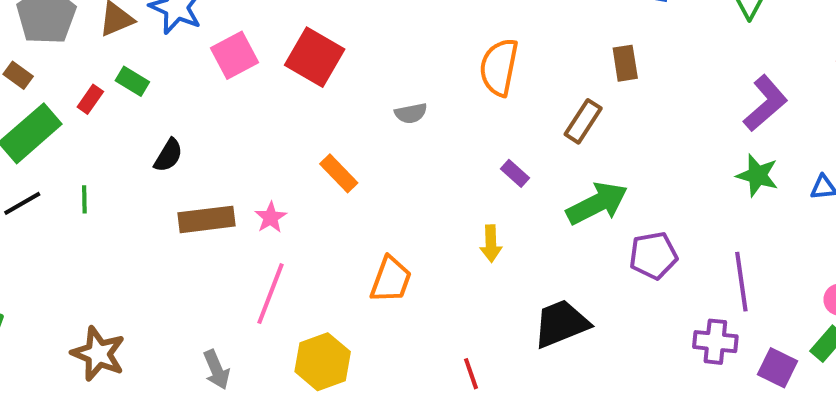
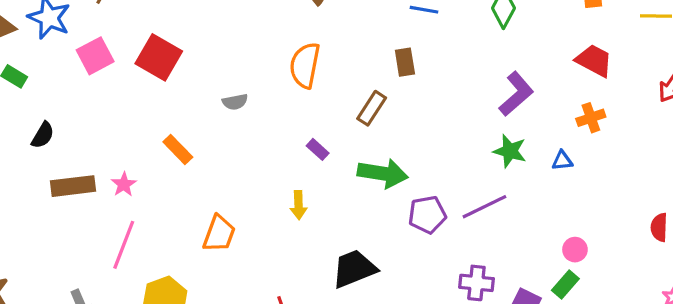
green arrow: (597, 203) -> (383, 173), turned 36
purple line: (741, 282) -> (484, 207), moved, turned 72

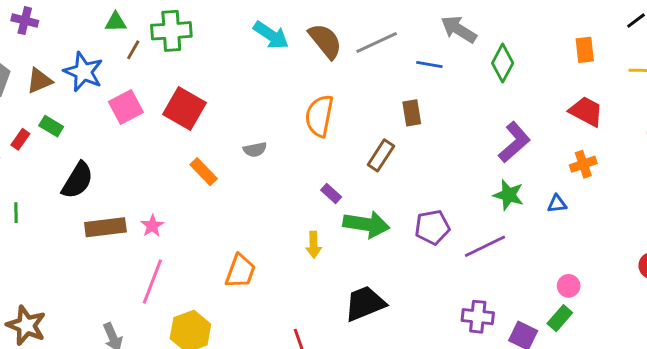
black semicircle: (43, 135) -> (78, 180), size x1.5
orange rectangle: (178, 149) -> (204, 172), moved
green arrow: (383, 173) -> (366, 224), moved
purple pentagon: (427, 215) -> (432, 227), moved

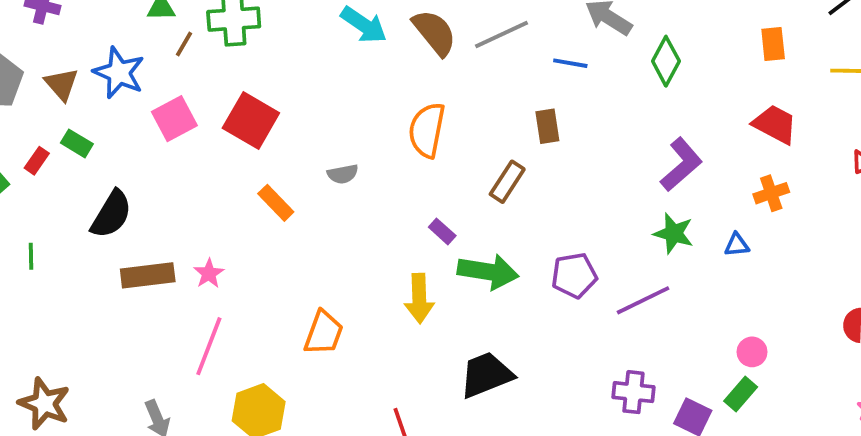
brown triangle: (39, 81) -> (62, 84), turned -48
yellow arrow: (314, 245) -> (419, 298), size x1.4

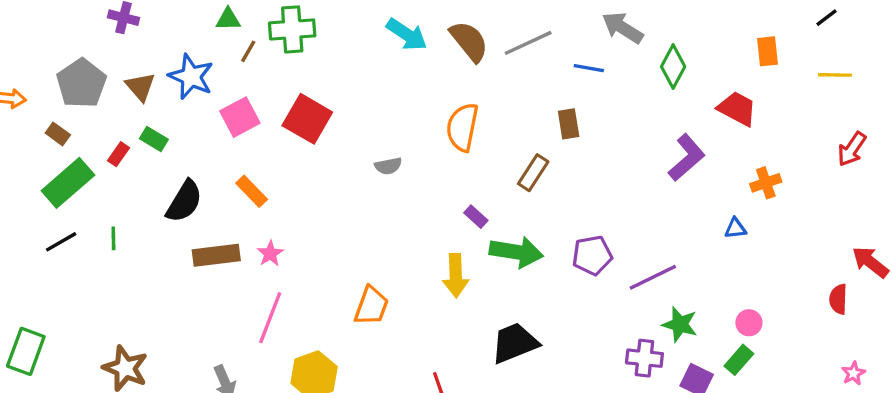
red trapezoid: (775, 124) -> (737, 109), moved
orange rectangle: (276, 203) -> (252, 191), moved
green star: (674, 233) -> (680, 324), moved

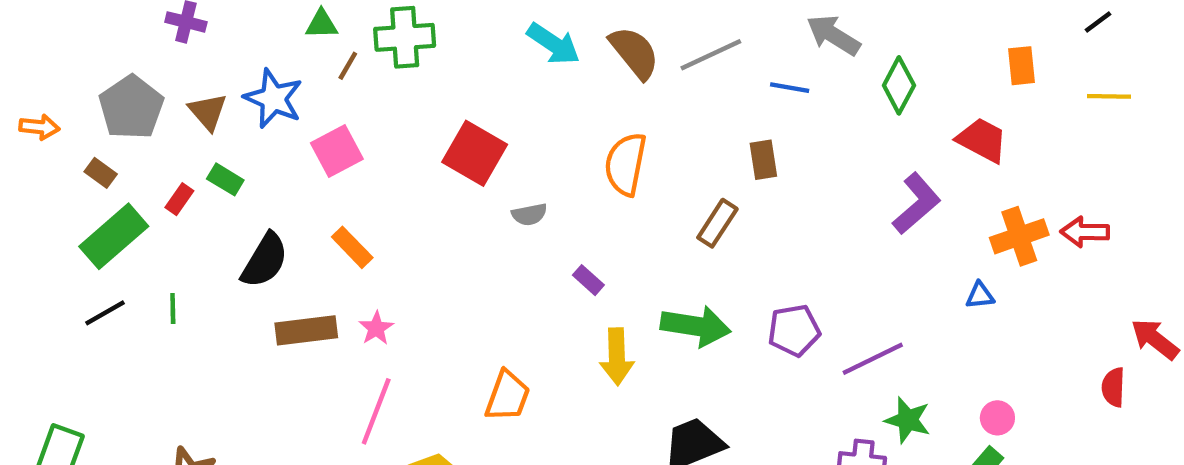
red square: (307, 119) -> (475, 153), moved
red arrow: (852, 149) -> (1085, 232), moved, turned 57
orange cross: (766, 183) -> (1019, 236), size x1.4
purple rectangle: (476, 217) -> (588, 280), moved

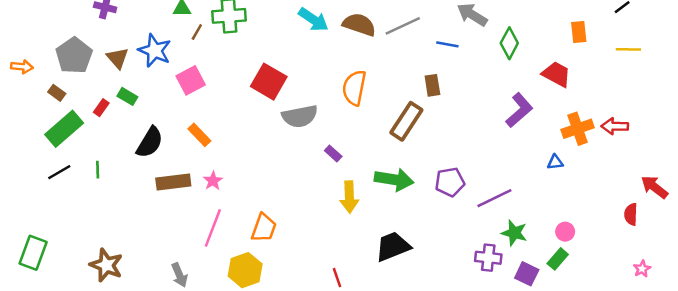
brown semicircle: (634, 53) -> (359, 25), turned -32
gray semicircle: (529, 214) -> (300, 116), size x1.8
brown rectangle: (717, 223) -> (406, 121), size x1.4
orange trapezoid: (507, 396) -> (264, 228), moved

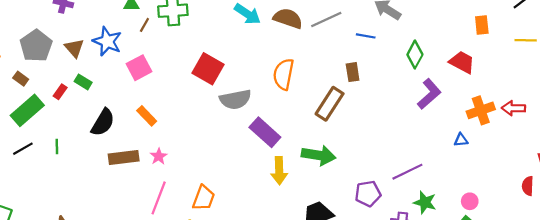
green diamond: (509, 43) -> (415, 55), moved
purple rectangle: (333, 154) -> (265, 132), size x2.0
purple pentagon: (450, 182) -> (368, 194), moved

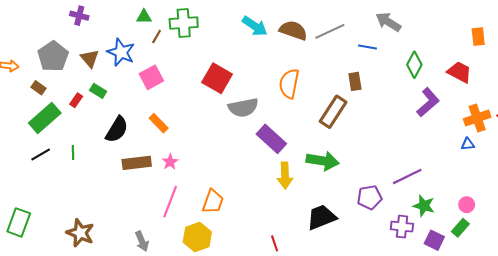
blue triangle: (461, 140) -> (468, 144), moved

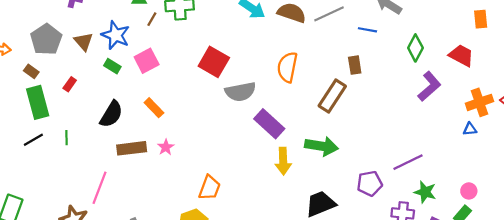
green rectangle: (98, 91) -> (112, 66), moved
green rectangle: (45, 118) -> (38, 102), turned -64
pink line: (170, 202) -> (100, 188), moved

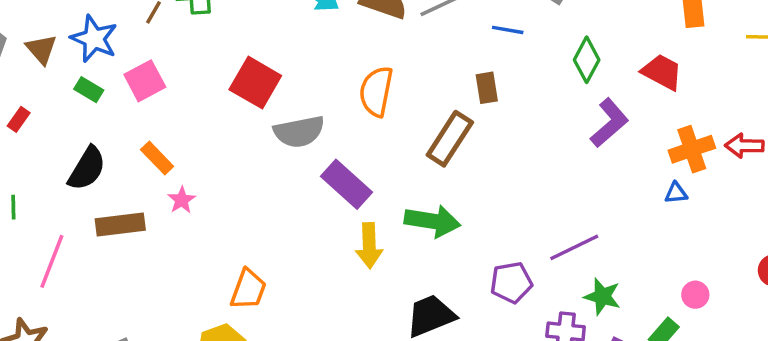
pink star: (166, 147) -> (182, 200), moved
pink line: (100, 188) -> (52, 261), moved
pink circle: (469, 191) -> (695, 295), moved

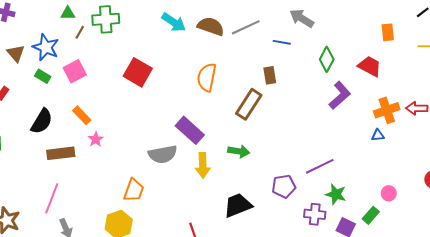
gray semicircle: (299, 132) -> (163, 154), moved
green arrow: (432, 221) -> (239, 151), size x0.7
pink line: (52, 261) -> (52, 198), moved

